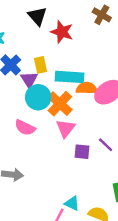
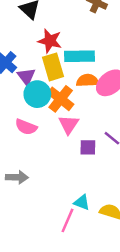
red star: (62, 32) -> (50, 41), moved
yellow rectangle: (40, 65) -> (53, 67), moved, size x1.5
cyan rectangle: (70, 77) -> (79, 56), moved

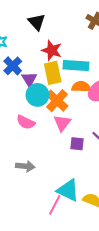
gray arrow: (17, 177) -> (25, 166), moved
cyan triangle: (82, 202) -> (68, 190), size x1.6

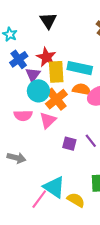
red star: (52, 50) -> (46, 57), moved
pink semicircle: (26, 122) -> (23, 115), turned -36
pink triangle: (62, 123) -> (48, 120), moved

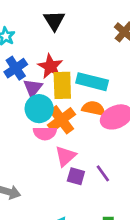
pink semicircle: (23, 115) -> (45, 133), moved
pink triangle: (48, 120) -> (66, 156), moved

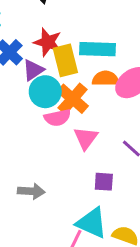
purple triangle: (33, 88) -> (33, 70), turned 30
purple square: (76, 176) -> (104, 182), moved

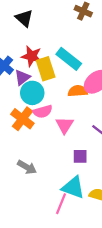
cyan rectangle: (97, 49) -> (69, 59), turned 40
orange semicircle: (106, 79) -> (78, 91), moved
orange cross: (73, 99) -> (22, 119), moved
gray arrow: (31, 191) -> (27, 167), turned 30

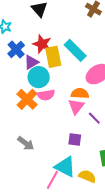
orange semicircle: (78, 91) -> (80, 93), moved
pink triangle: (65, 125) -> (76, 106), moved

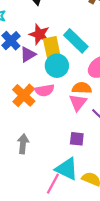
cyan circle: (39, 77) -> (57, 66), moved
gray arrow: (26, 143) -> (23, 144), turned -120

